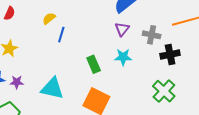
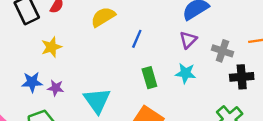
yellow semicircle: (49, 18) -> (103, 17), size x1.5
blue line: (61, 35) -> (137, 39), moved
cyan triangle: (52, 88) -> (97, 100), turned 35

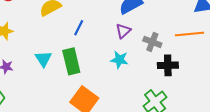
green rectangle: (149, 78) -> (71, 61), moved, size x1.4
cyan triangle: (97, 100) -> (43, 59), moved, size x0.7

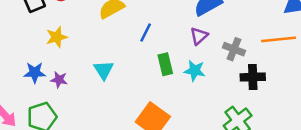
green rectangle: (71, 61) -> (165, 64), moved, size x0.7

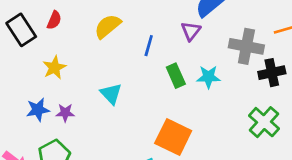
purple triangle: (199, 36) -> (191, 31), moved
gray cross: (234, 49) -> (246, 46), size x1.4

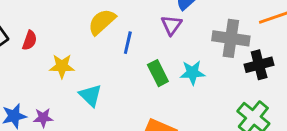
red semicircle: (54, 20) -> (30, 40), moved
yellow semicircle: (108, 26) -> (102, 22), moved
yellow star: (54, 68) -> (62, 66), moved, turned 30

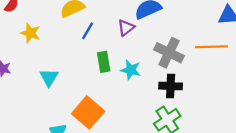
black cross: (259, 65) -> (171, 86), moved
cyan triangle: (90, 95) -> (49, 78), moved

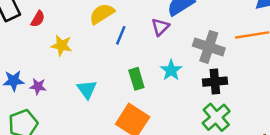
green rectangle: (104, 62) -> (136, 79), moved
cyan star: (131, 70) -> (171, 70), turned 30

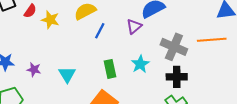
yellow star: (61, 45) -> (50, 20), moved
purple star: (38, 86) -> (34, 70), moved

